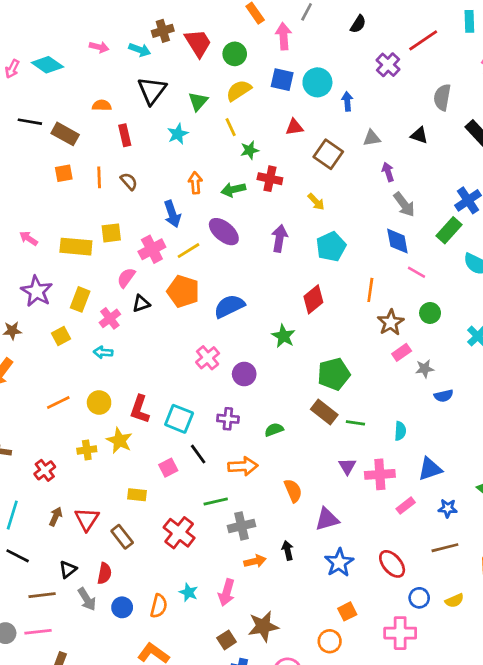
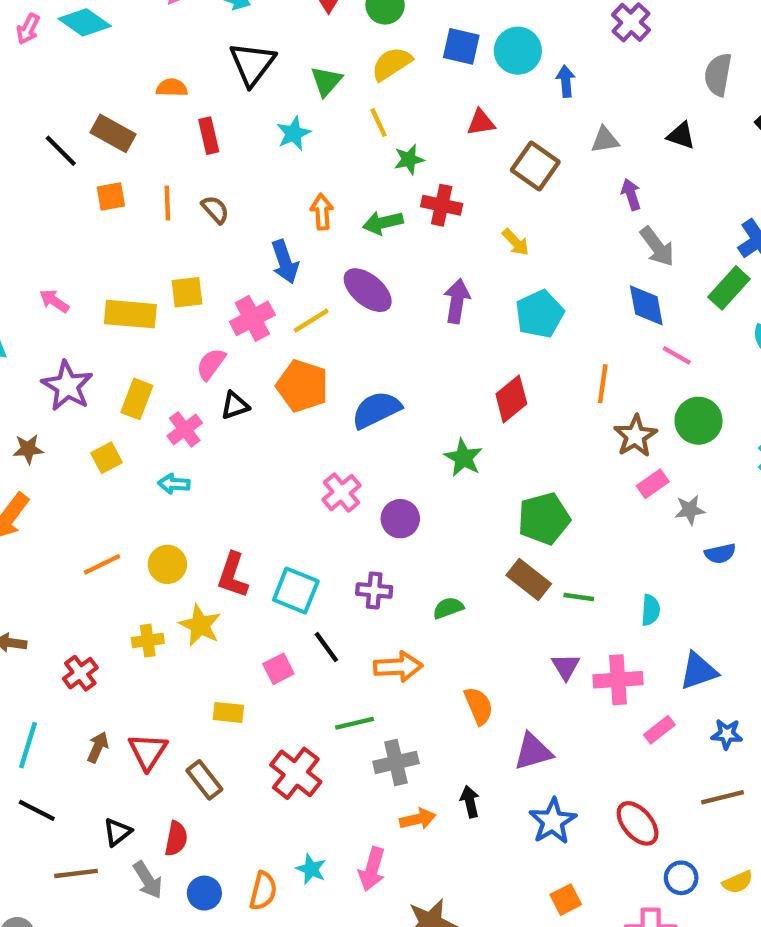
black line: (30, 122) -> (61, 151), moved, turned 35
green circle: (430, 313) -> (698, 421), size x1.4

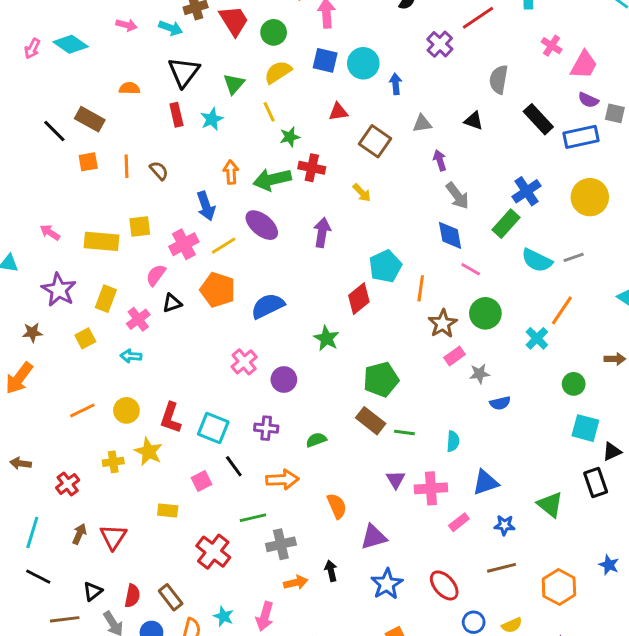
red rectangle: (209, 136) -> (176, 115), moved
green arrow: (383, 223) -> (272, 179), size x1.4
cyan pentagon: (540, 314) -> (385, 266), moved
brown rectangle: (204, 780) -> (171, 597), moved

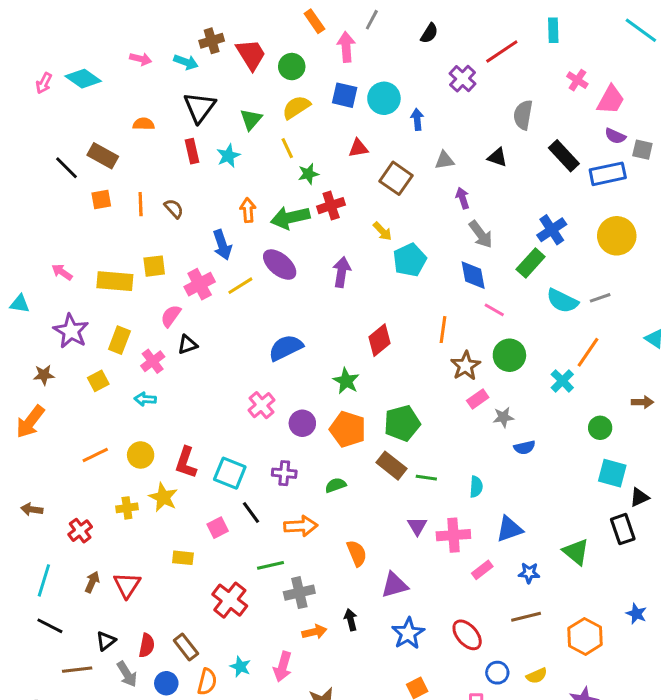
red cross: (312, 168) -> (331, 206), turned -30
cyan pentagon: (385, 266) -> (410, 260), moved
orange pentagon: (218, 290) -> (348, 429), moved

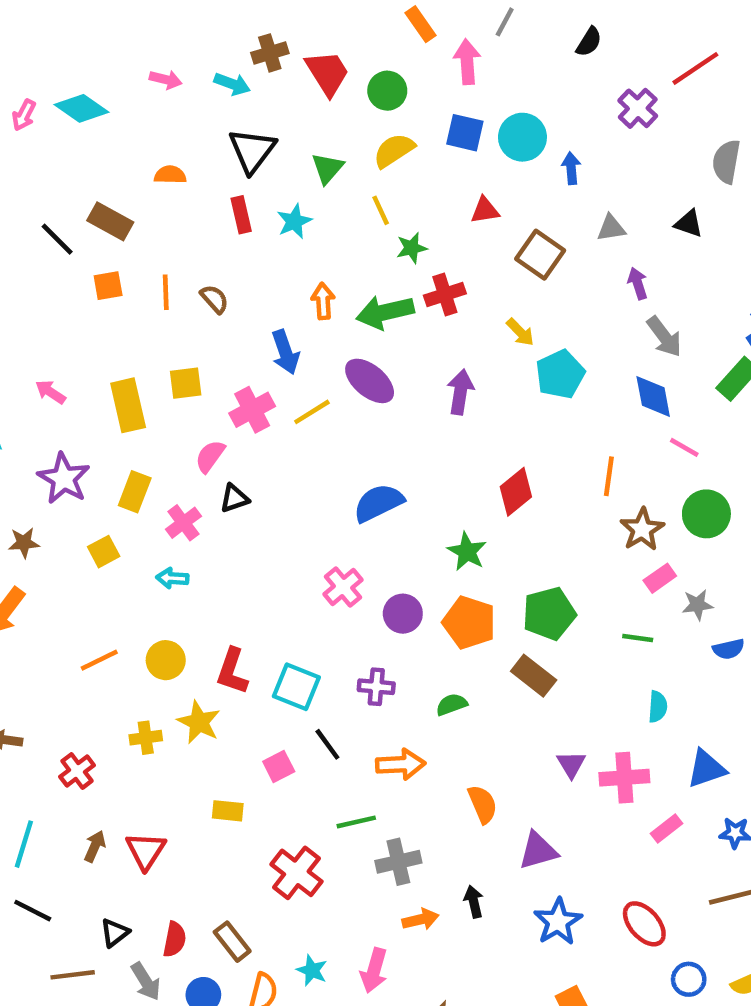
yellow rectangle: (115, 281) -> (128, 405), turned 72
green line: (426, 478) -> (638, 638), moved

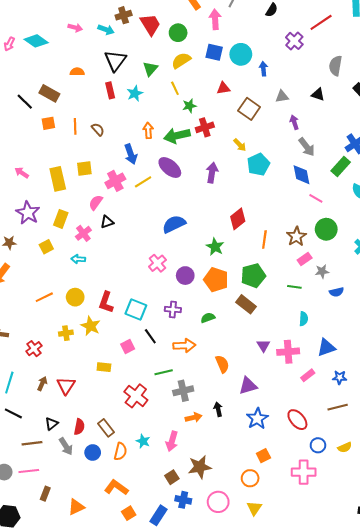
orange line: (609, 476) -> (264, 240), moved

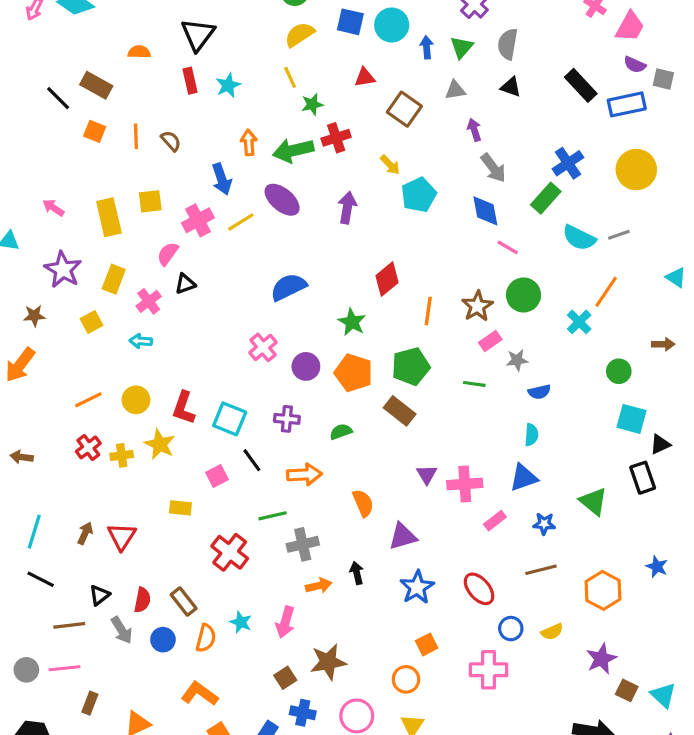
gray semicircle: (335, 66) -> (508, 44), moved
green triangle: (150, 69) -> (462, 47), moved
orange square: (48, 123) -> (95, 131), turned 32
cyan semicircle: (304, 319) -> (531, 435), moved
red cross: (34, 349) -> (88, 447), moved

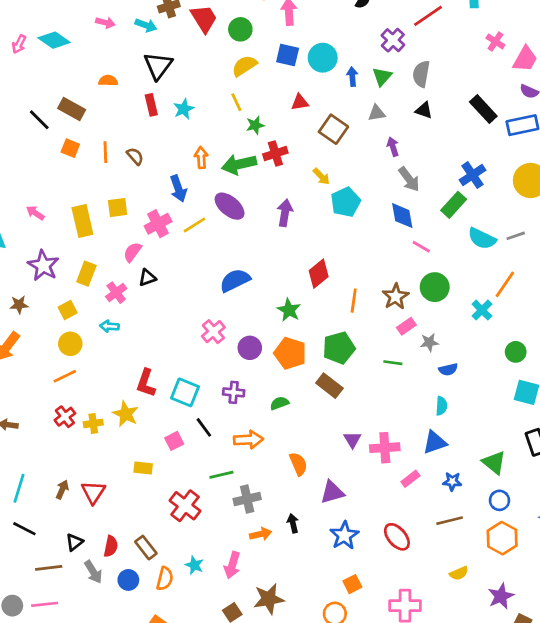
yellow circle: (136, 400) -> (70, 344), moved
blue circle: (511, 629) -> (499, 500), moved

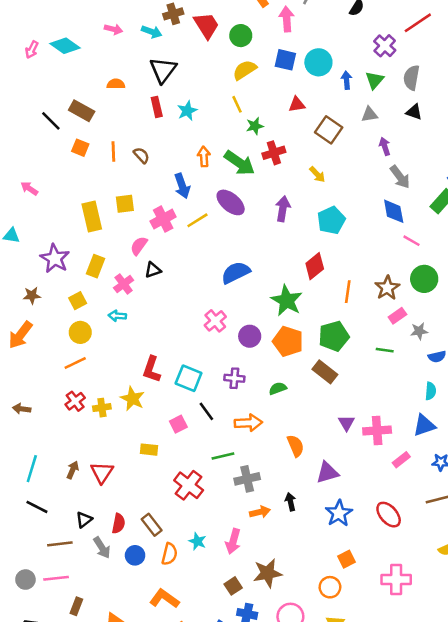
green arrow: (239, 164) -> (239, 163), turned -132
cyan pentagon: (346, 202) -> (331, 220), moved
pink arrow: (35, 213) -> (29, 188), moved
green star: (289, 310) -> (287, 301), size x1.4

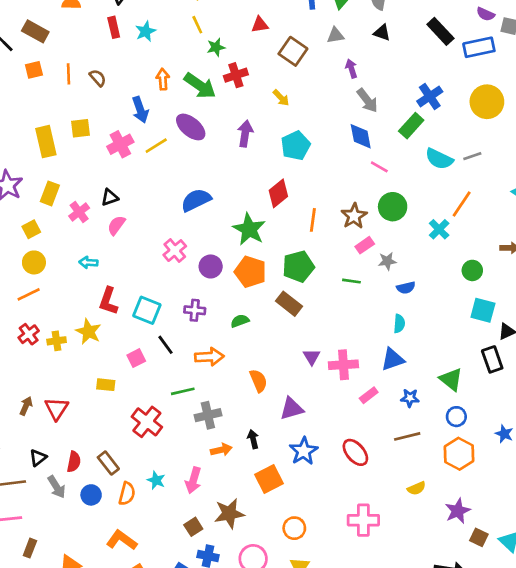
orange square: (80, 148) -> (34, 70), turned -36
pink semicircle: (139, 246) -> (116, 225), moved
cyan arrow: (117, 316) -> (88, 262), moved
orange square: (346, 559) -> (269, 479), moved, size x1.5

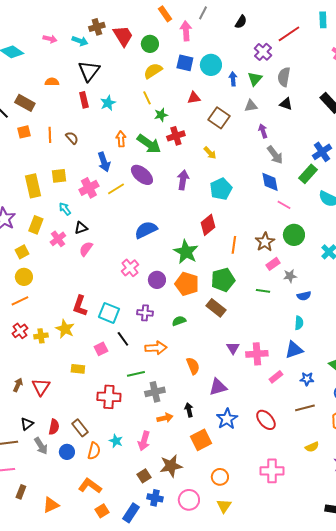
cyan arrow: (88, 262) -> (65, 209), moved, turned 48
red cross: (147, 422) -> (109, 397), turned -35

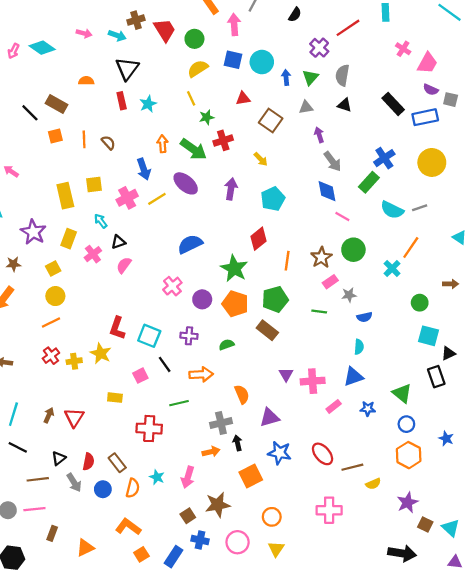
gray cross: (155, 392) -> (221, 423), moved
brown line: (305, 408) -> (352, 467), moved
blue star: (227, 419) -> (279, 453), turned -30

